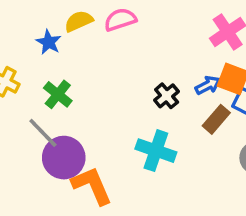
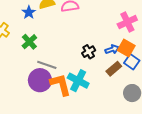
gray line: (43, 133) -> (47, 65), moved, turned -36
purple circle: (64, 158) -> (40, 80), moved
orange L-shape: (92, 185) -> (61, 85), moved

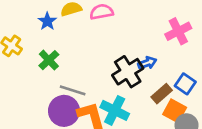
orange square: (126, 48) -> (175, 111), moved
blue arrow: (112, 49) -> (147, 63), moved
black cross: (89, 52) -> (128, 72), size x1.6

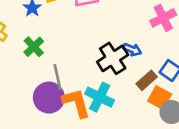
blue arrow: (147, 63) -> (132, 50), turned 42
gray line: (73, 90) -> (58, 77), turned 60

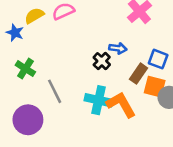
black cross: (113, 58) -> (102, 61), size x0.6
purple circle: (49, 98) -> (28, 120), moved
orange L-shape: (76, 103) -> (121, 105), moved

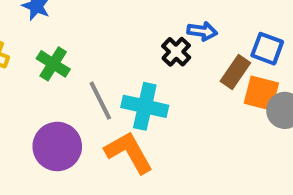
cyan cross: (99, 100) -> (145, 106), moved
orange L-shape: (121, 105) -> (129, 152), moved

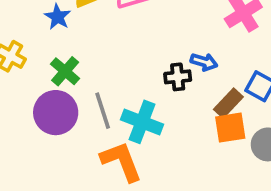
black cross: (176, 52) -> (178, 77), turned 32
orange square: (261, 93) -> (230, 128), moved, turned -32
purple circle: (57, 146) -> (56, 113), moved

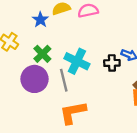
cyan cross: (142, 122) -> (77, 61), moved
orange L-shape: (121, 161) -> (73, 113), turned -84

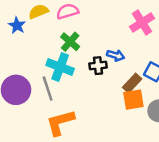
green cross: (42, 54) -> (70, 42), moved

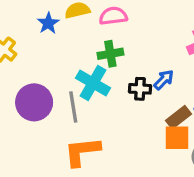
green cross: (70, 42) -> (110, 54), turned 30
blue arrow: (116, 55) -> (164, 80), turned -72

